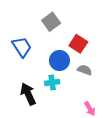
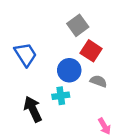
gray square: (51, 22) -> (78, 25), moved

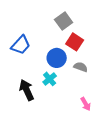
blue trapezoid: (26, 54) -> (21, 45), turned 75
cyan cross: (61, 96) -> (50, 79), turned -32

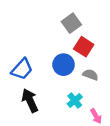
blue trapezoid: (21, 45) -> (22, 69), moved
cyan cross: (50, 79) -> (75, 100), moved

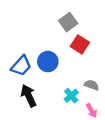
blue circle: (64, 65) -> (48, 62), moved
gray semicircle: (90, 75) -> (92, 85), moved

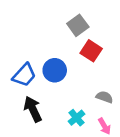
cyan cross: (71, 96) -> (77, 118), moved

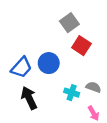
cyan cross: (77, 118) -> (72, 93), moved, turned -32

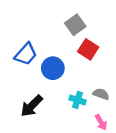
blue trapezoid: (21, 67) -> (26, 54), moved
black arrow: (29, 98) -> (32, 106), turned -110

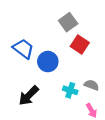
blue trapezoid: (26, 54) -> (23, 49), turned -95

